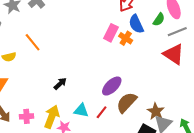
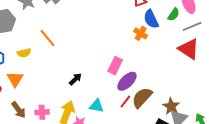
pink rectangle: (111, 33) -> (115, 66), moved
red line: (102, 112) -> (125, 102), moved

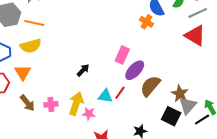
orange line: (48, 38) -> (34, 23), moved, turned -36
yellow semicircle: (24, 53) -> (31, 46), size x1.5
red line: (125, 102) -> (120, 93), moved

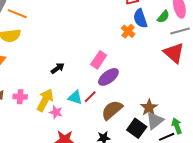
brown semicircle: (150, 86) -> (112, 110), moved

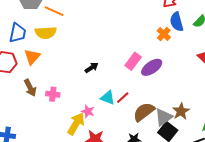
purple ellipse: (108, 77) -> (152, 67), moved
yellow arrow: (45, 100) -> (76, 124), moved
gray triangle: (155, 121) -> (164, 117), moved

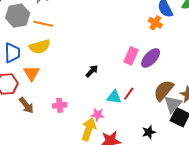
brown arrow: (30, 88) -> (26, 105), moved
brown semicircle: (144, 112) -> (164, 90), moved

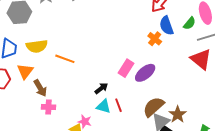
orange line: (43, 24) -> (65, 59), moved
black arrow: (92, 71) -> (101, 88), moved
red line: (129, 94) -> (119, 105), turned -64
brown arrow: (26, 105) -> (40, 88), moved

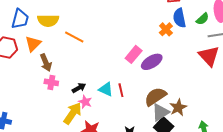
black arrow: (101, 88) -> (79, 88), moved

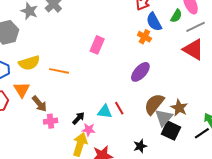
pink rectangle: (134, 54) -> (97, 45), moved

